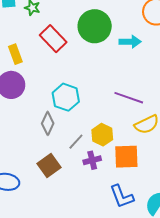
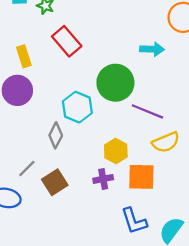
green circle: (95, 26) -> (115, 83), moved
gray line: (76, 142) -> (27, 168), moved

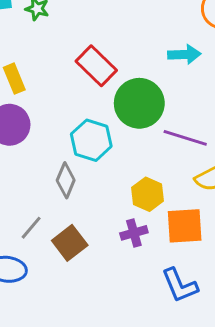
red rectangle: (67, 41) -> (96, 66), moved

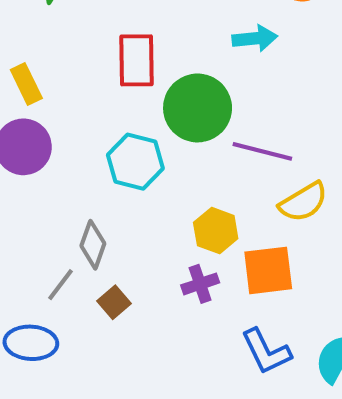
red rectangle: (96, 66) -> (137, 60), turned 48
gray diamond: (66, 180) -> (93, 245), moved
brown square: (70, 243) -> (114, 302), size x0.7

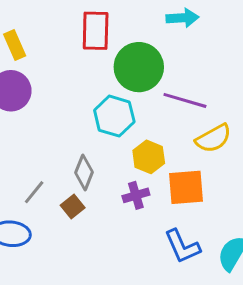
cyan hexagon: (135, 162) -> (114, 116), moved
gray diamond: (93, 245) -> (84, 172), moved

